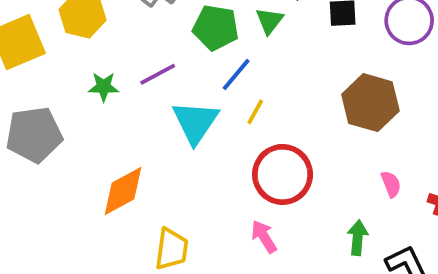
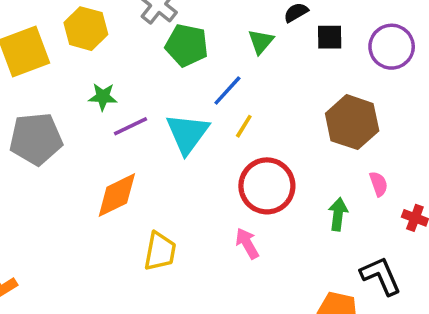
green pentagon: (216, 28) -> (187, 45), moved
purple line: (158, 74) -> (131, 126), moved
pink semicircle: (391, 184) -> (379, 184), moved
green arrow: (358, 238) -> (338, 214), moved

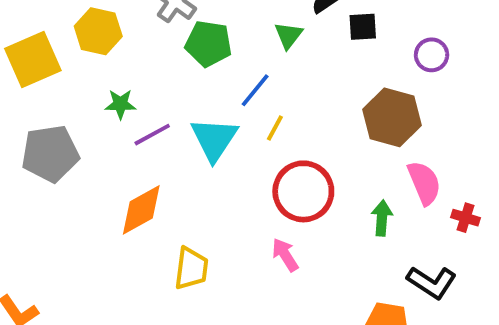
purple circle: (392, 47) -> (432, 55), moved, size x0.7
pink semicircle: (379, 184) -> (424, 183), size x1.6
black L-shape: (381, 276) -> (432, 282), turned 150

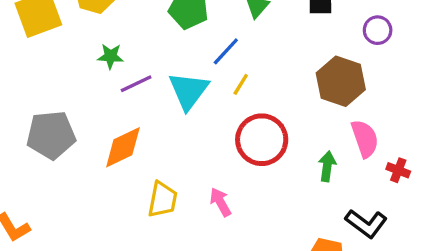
gray pentagon: (50, 154) -> (51, 135), moved
pink arrow: (285, 255) -> (220, 202), moved

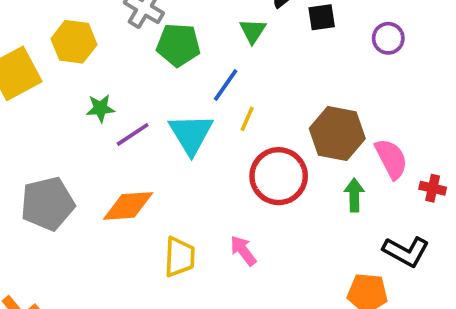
brown hexagon: (341, 81) -> (337, 134), moved
orange diamond: (123, 147) -> (128, 206), turned 30

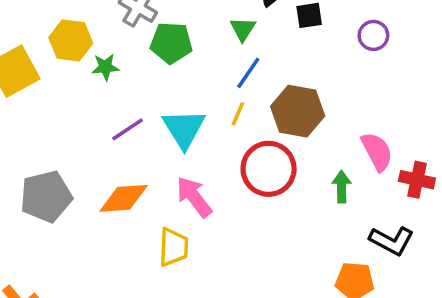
blue line: (226, 85) -> (248, 73), moved
green star: (100, 108) -> (105, 67), moved
brown hexagon: (337, 134) -> (298, 111), moved
red cross: (433, 188) -> (417, 180), size x1.4
pink arrow: (243, 251) -> (194, 197), moved, size x1.4

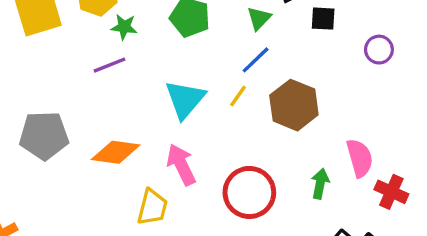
purple line: (128, 129) -> (109, 65), moved
red circle: (269, 169) -> (249, 192), moved

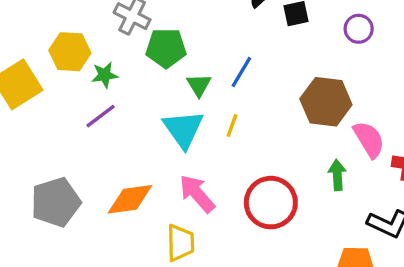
green triangle: (259, 18) -> (199, 85), moved
yellow line: (238, 96) -> (232, 126), moved
brown hexagon: (294, 105) -> (326, 102), moved

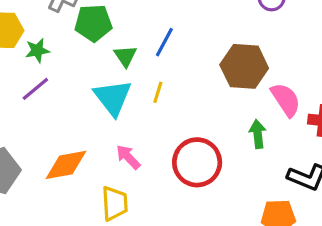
pink arrow: (197, 194) -> (128, 157), size x0.7

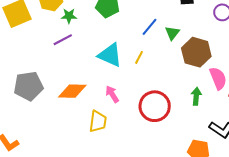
green triangle: (125, 56) -> (172, 33), moved
cyan triangle: (113, 98) -> (110, 55), turned -40

